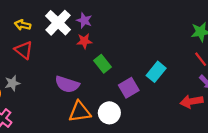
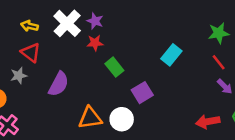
cyan rectangle: (156, 72) -> (171, 55), moved
gray star: (12, 83) -> (19, 76), moved
purple semicircle: (67, 84) -> (59, 84), moved, turned -80
red arrow: (192, 101) -> (208, 122), moved

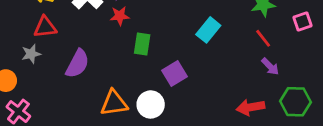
red triangle: (31, 53) -> (45, 27), turned -45
green rectangle: (114, 67) -> (142, 44), turned 48

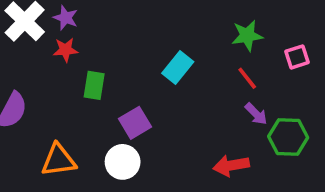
green hexagon: (295, 102) -> (288, 137), moved
white circle: (151, 104) -> (123, 162), moved

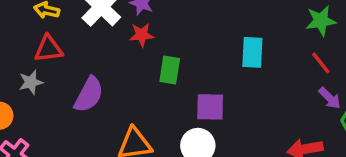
cyan rectangle: (178, 68) -> (252, 52), turned -36
purple square: (135, 123) -> (210, 107), turned 32

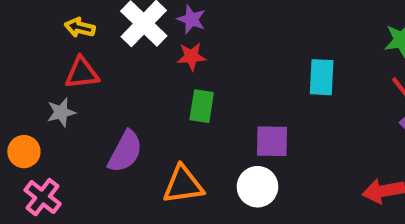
green rectangle: (170, 70) -> (202, 106), moved
purple semicircle: (89, 95) -> (125, 152), moved

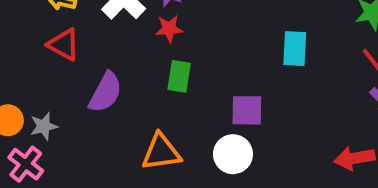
red triangle: (82, 73) -> (64, 45), turned 36
gray star: (61, 112) -> (44, 126), moved
purple semicircle: (125, 152) -> (105, 92), moved

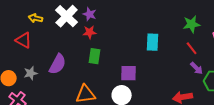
red triangle: (64, 45) -> (24, 40), moved
gray star: (44, 126) -> (31, 73), moved

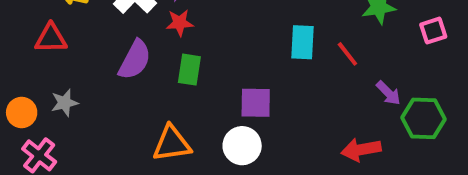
red triangle: (24, 40) -> (51, 38), turned -30
red line: (192, 48) -> (347, 54), moved
purple semicircle: (58, 64) -> (135, 60), moved

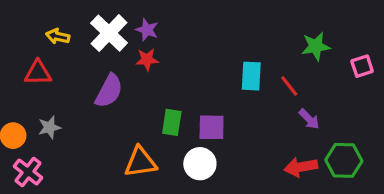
green rectangle: (189, 70) -> (172, 122), moved
purple arrow: (388, 93) -> (309, 119), moved
green hexagon: (424, 118) -> (344, 160), moved

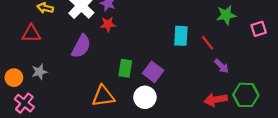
purple square: (212, 127) -> (153, 72), turned 36

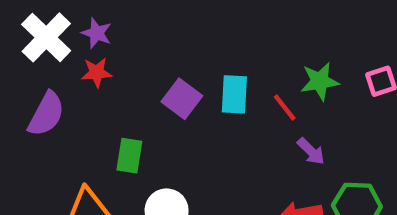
green star: (226, 15) -> (320, 81), moved
purple square: (153, 72) -> (182, 99), moved

